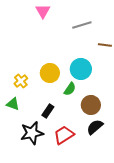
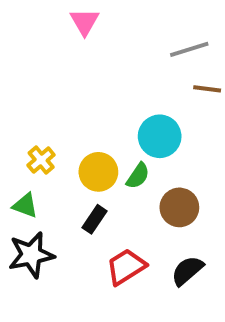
gray line: (82, 25) -> (189, 49), moved
yellow circle: (50, 73) -> (98, 172), moved
black semicircle: (95, 127) -> (187, 271), moved
black star: (32, 133) -> (31, 255), moved

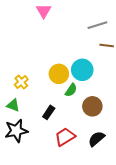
yellow circle: (98, 172) -> (59, 74), moved

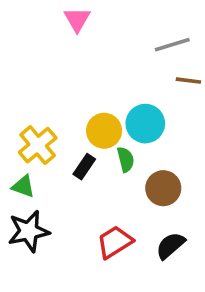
yellow cross: (21, 82) -> (38, 145), size x1.5
green semicircle: (71, 90) -> (126, 159), turned -48
black rectangle: (49, 112) -> (84, 167), moved

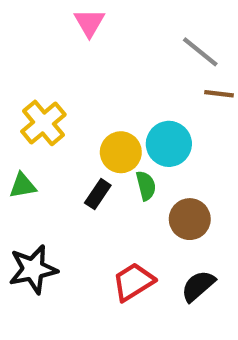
gray line: (172, 45) -> (200, 52), turned 56
yellow cross: (38, 145) -> (43, 123), moved
green triangle: (23, 186) -> (23, 186), moved, turned -30

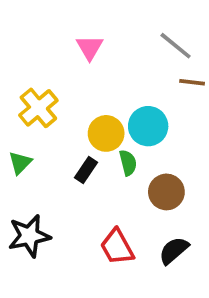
pink triangle: (89, 23) -> (90, 47), moved
green triangle: (23, 186) -> (20, 163), turned -35
red trapezoid: (133, 282) -> (117, 247), turned -87

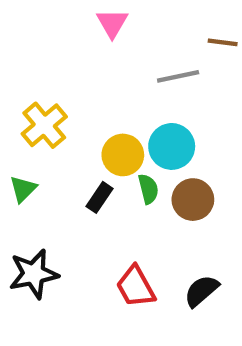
gray line: (176, 46) -> (178, 76), moved, turned -51
pink triangle: (90, 47) -> (112, 23), moved
brown line: (192, 82) -> (223, 42), moved
brown circle: (166, 192) -> (193, 200), moved

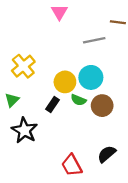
green semicircle: (148, 189) -> (78, 100), turned 126
black star: (34, 274) -> (24, 130), moved, turned -30
red trapezoid: (136, 287) -> (72, 165), moved

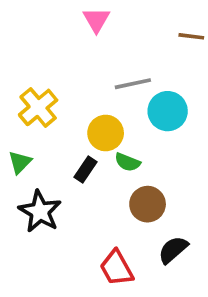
gray line: (94, 40) -> (133, 84), moved
cyan circle: (91, 77) -> (168, 111), moved
brown circle: (102, 106) -> (148, 204), moved

